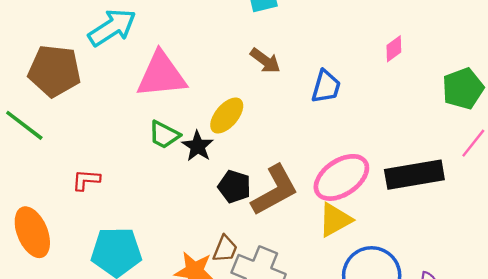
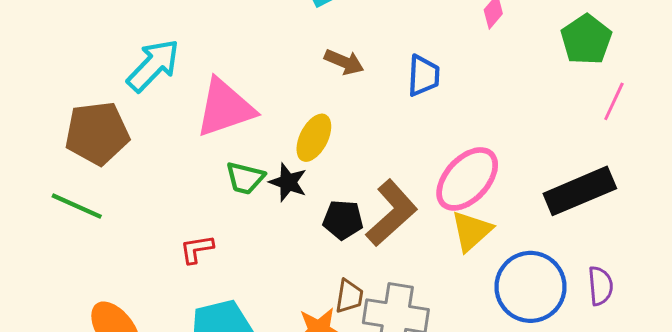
black rectangle: (414, 175) -> (580, 191), moved
red L-shape: (86, 180) -> (197, 249), moved

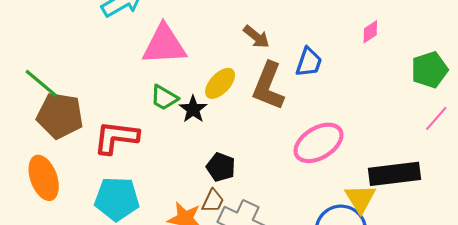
brown pentagon: (97, 133) -> (60, 116), moved
brown L-shape: (392, 213) -> (268, 86), moved, turned 138
black pentagon: (343, 220) -> (221, 167), moved
yellow triangle: (472, 231) -> (360, 199), moved, turned -36
red L-shape: (197, 249) -> (116, 137), size x1.8

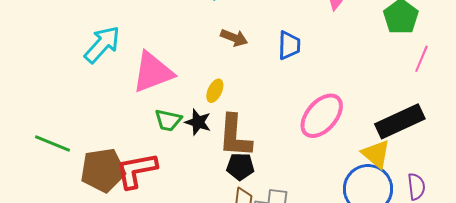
yellow ellipse: (220, 83) -> (215, 91), size x0.7
brown L-shape: (268, 86) -> (235, 136), moved
brown pentagon: (60, 116) -> (103, 170), moved

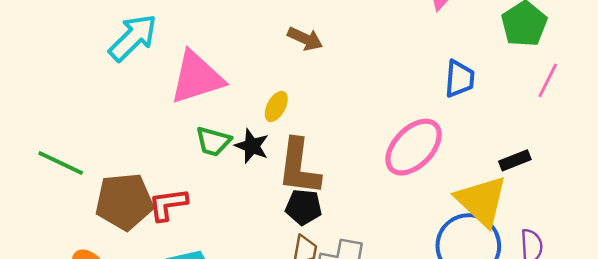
blue trapezoid: (289, 45) -> (460, 79), moved
black rectangle: (400, 121) -> (515, 160), size x0.5
yellow triangle: (376, 154) -> (482, 201), size x1.4
red L-shape: (136, 170) -> (168, 204), size x0.7

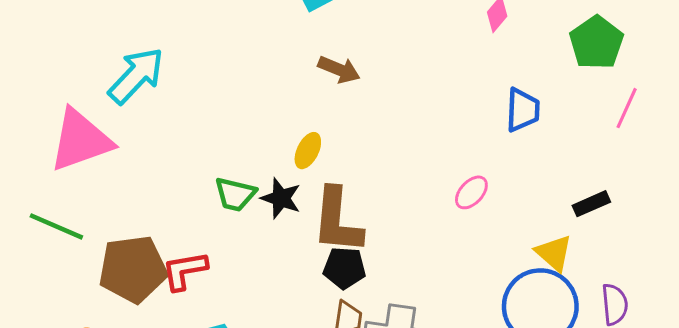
pink triangle: (197, 78) -> (81, 140), moved
pink ellipse: (414, 147) -> (471, 192), size x0.5
yellow triangle: (482, 201) -> (554, 253), size x0.6

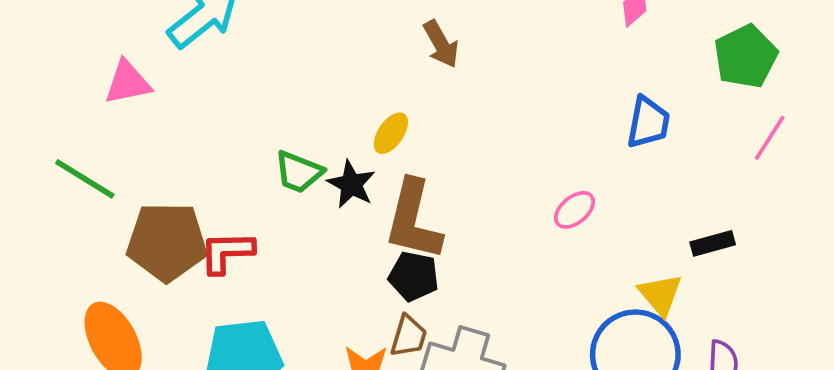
brown arrow: (339, 70) -> (441, 44), turned 30
pink triangle: (81, 140) -> (128, 82), size x0.6

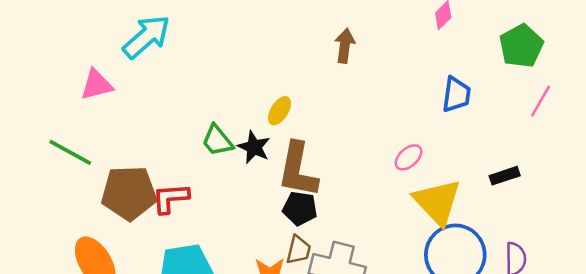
brown arrow: (441, 44) -> (345, 46), moved, turned -140
green trapezoid: (299, 172) -> (217, 140), turned 32
yellow triangle: (660, 295) -> (437, 202), moved, size x1.6

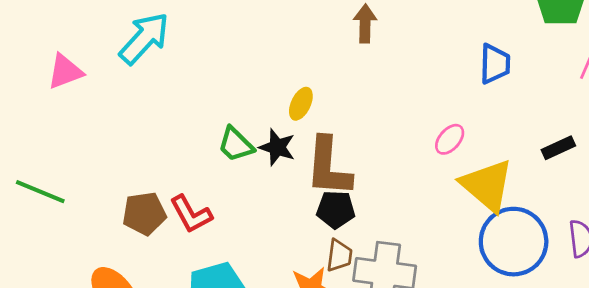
pink triangle: (97, 85) -> (65, 72), moved
green line: (70, 152) -> (40, 192), moved
brown pentagon: (129, 193) -> (144, 214), size x0.7
red L-shape: (171, 198) -> (191, 214), turned -108

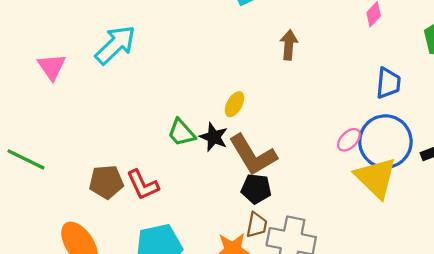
pink triangle: (65, 72) -> (52, 67), turned -48
brown L-shape: (329, 167) -> (253, 155), turned -39
blue circle: (514, 242) -> (385, 142), moved

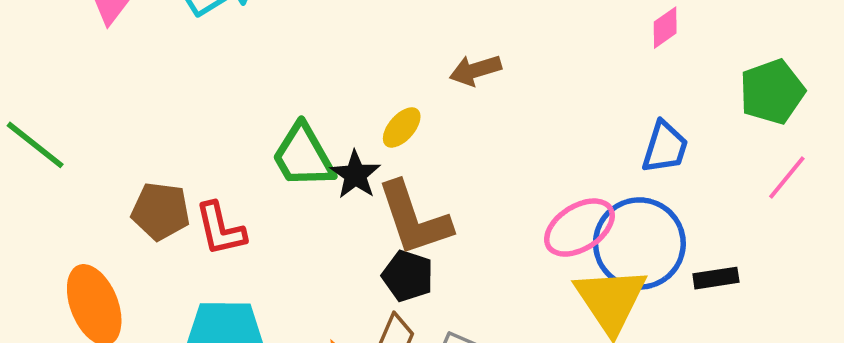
brown arrow: (289, 45) -> (475, 70), moved, turned -124
green trapezoid: (181, 133) -> (303, 156), size x1.4
pink ellipse: (349, 140) -> (579, 228), size x1.6

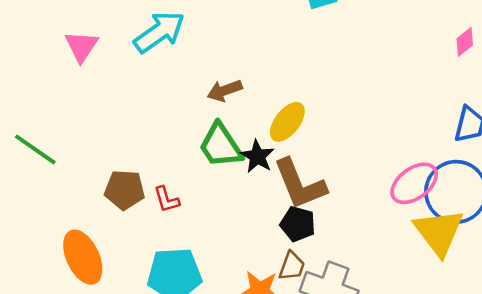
brown arrow: (475, 70) -> (225, 91), moved
yellow ellipse: (402, 127) -> (287, 122), size x1.4
red L-shape: (220, 229) -> (167, 200), size x0.7

